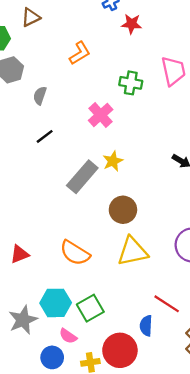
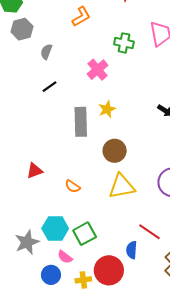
gray rectangle: (82, 177) -> (81, 122), turned -44
orange semicircle: (75, 253) -> (73, 186), size x0.6
red triangle: (20, 254) -> (35, 171), moved

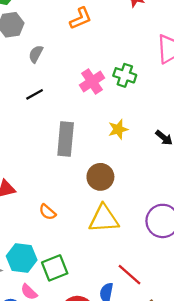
green cross: (124, 43) -> (125, 75), moved
yellow star: (107, 109) -> (118, 129), moved

